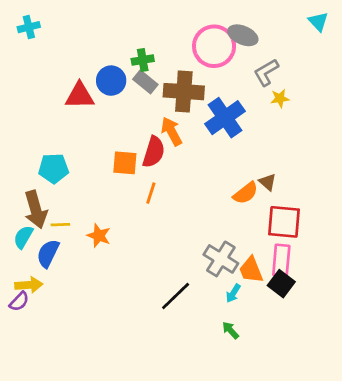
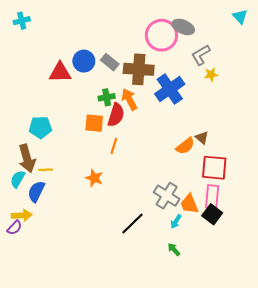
green cross: (143, 60) -> (107, 97), moved
orange star: (99, 236) -> (94, 178), moved

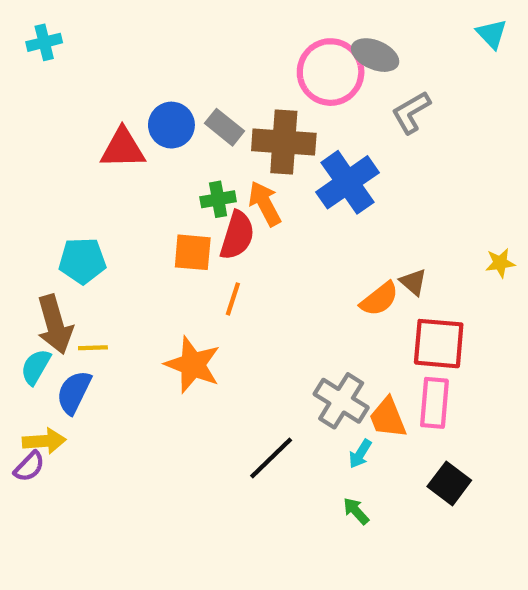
yellow star: (211, 75) -> (500, 263), moved
orange star: (94, 178) -> (193, 365), size x1.5
black square: (212, 214) -> (449, 483), moved

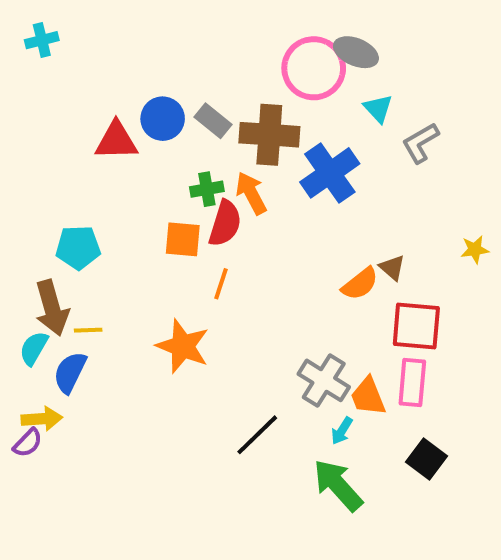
cyan triangle: (492, 34) -> (378, 109), moved
gray L-shape: (411, 112) -> (420, 143), moved
green arrow: (356, 511) -> (338, 485), size x2.0

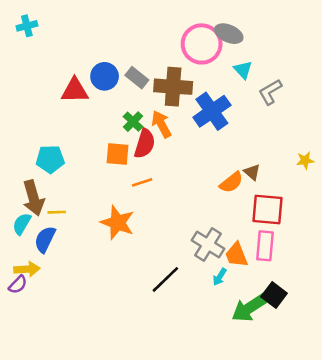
green cross: (207, 189) -> (133, 122), turned -36
orange line: (221, 284) -> (142, 182), turned 54
green arrow: (338, 485) -> (249, 308), moved, turned -81

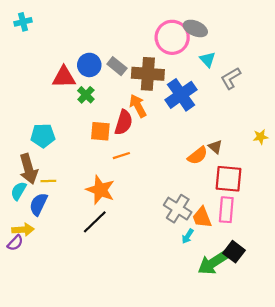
green cross: (133, 122) -> (86, 95), moved
black line: (165, 279) -> (95, 222), moved

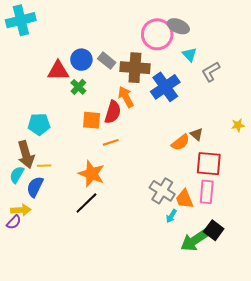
cyan cross: (23, 22) -> (21, 20), size x1.8

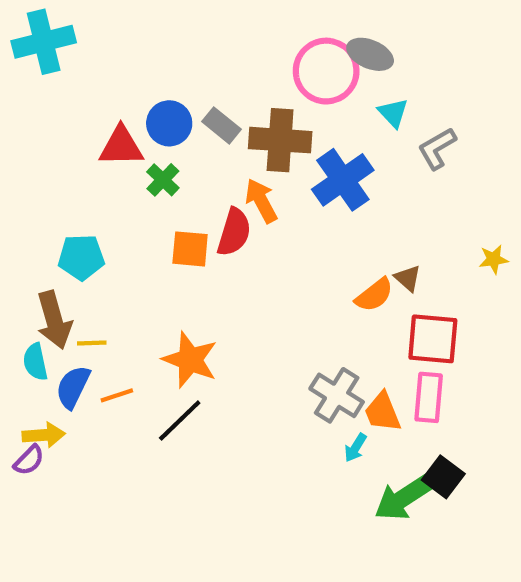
orange line: (111, 142) -> (117, 395), moved
cyan semicircle: (17, 175) -> (35, 362), turned -42

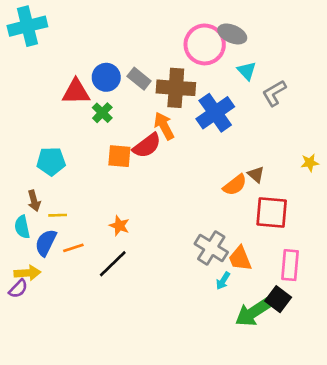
red semicircle: (234, 232) -> (147, 146), turned 36
brown arrow: (54, 320) -> (34, 201), size x0.6
orange star: (190, 360) -> (119, 226), size x0.6
pink rectangle: (429, 397) -> (290, 265), moved

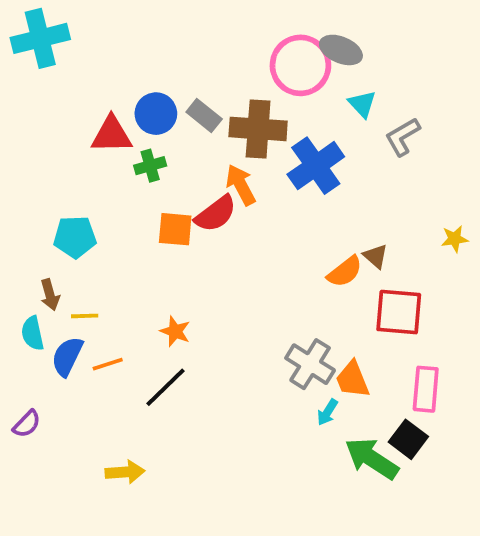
green cross: (102, 113) -> (150, 166), turned 30
yellow arrow: (27, 273) -> (125, 472), moved
green arrow: (253, 312) -> (372, 459), turned 66

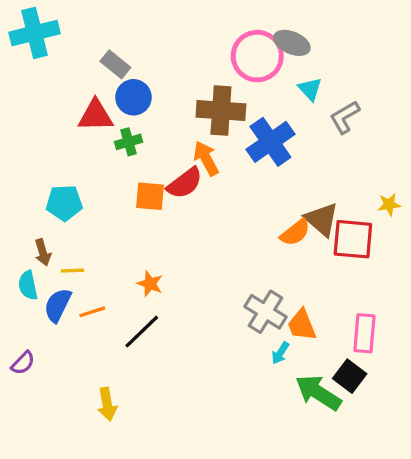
gray rectangle: (204, 116) -> (115, 64), moved
brown triangle: (376, 256) -> (322, 219), size x1.6
red square: (399, 312) -> (353, 239), moved
yellow arrow: (125, 472) -> (107, 404), turned 84

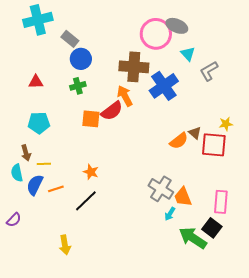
cyan cross: (35, 33) -> (38, 20), moved
red triangle: (96, 115) -> (36, 82), moved, size x0.7
yellow star: (389, 205) -> (226, 124), moved
brown triangle: (322, 219) -> (195, 133), size x0.6

